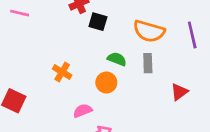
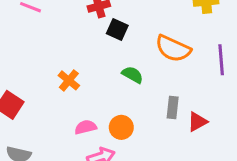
gray rectangle: (148, 63) -> (173, 108), moved
orange circle: (106, 83) -> (121, 127), moved

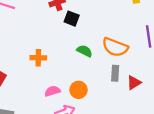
orange semicircle: (173, 49) -> (115, 47), moved
orange cross: (69, 80) -> (38, 58), turned -35

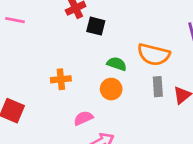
orange circle: (78, 90) -> (111, 89), moved

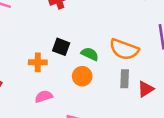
black square: (96, 26) -> (61, 47), moved
pink semicircle: (83, 118) -> (44, 97), moved

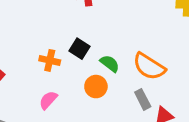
gray rectangle: (125, 79) -> (143, 99), turned -42
pink semicircle: (44, 97) -> (48, 100), turned -42

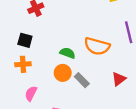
black square: (79, 49) -> (25, 40), moved
gray rectangle: (143, 99) -> (82, 80), moved

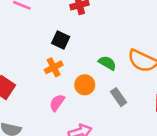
orange cross: (23, 64) -> (54, 67), turned -32
orange circle: (63, 73) -> (85, 85), moved

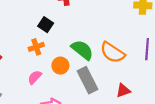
green semicircle: (107, 63) -> (82, 50), size x1.5
gray rectangle: (119, 97) -> (88, 80), size x1.6

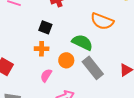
orange cross: (36, 47) -> (42, 49), turned 32
orange semicircle: (112, 53) -> (102, 21), moved

